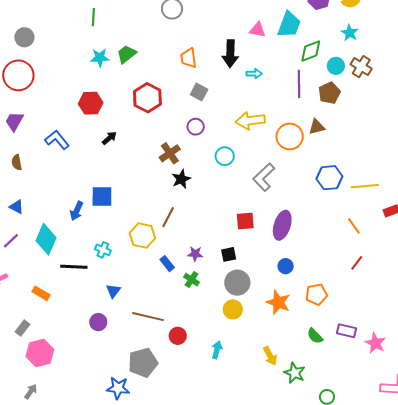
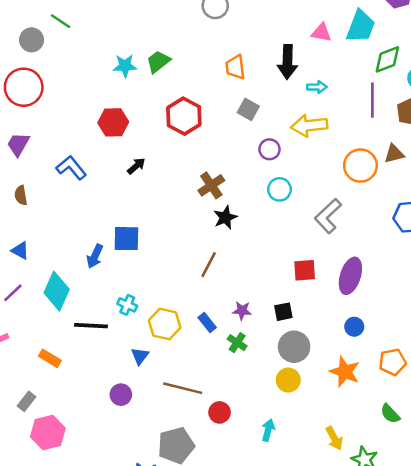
green line: (93, 17) -> (61, 21), moved, turned -60
yellow arrow: (250, 121) -> (309, 126), moved
purple circle: (196, 127) -> (269, 149), moved
yellow hexagon: (142, 236) -> (165, 324), moved

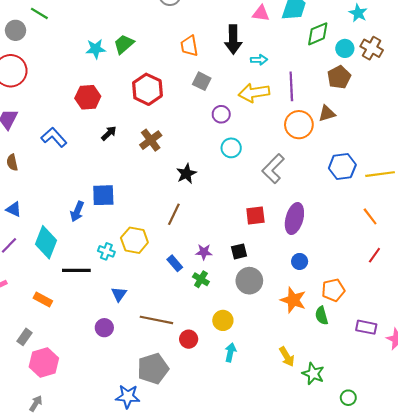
purple line: (372, 100) -> (291, 86), moved
brown cross: (211, 185) -> (151, 140), moved
yellow hexagon: (165, 324) -> (134, 240), moved
yellow circle: (288, 380) -> (223, 320), moved
green semicircle: (390, 414) -> (322, 316), moved, turned 30

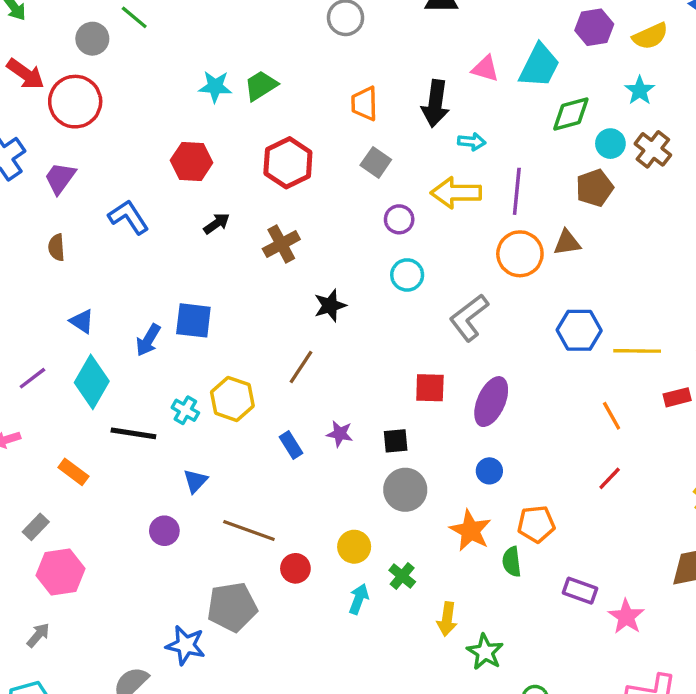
blue triangle: (14, 209) -> (82, 321), moved
green cross: (201, 279) -> (402, 576), moved
yellow arrow: (287, 357) -> (447, 619), turned 30

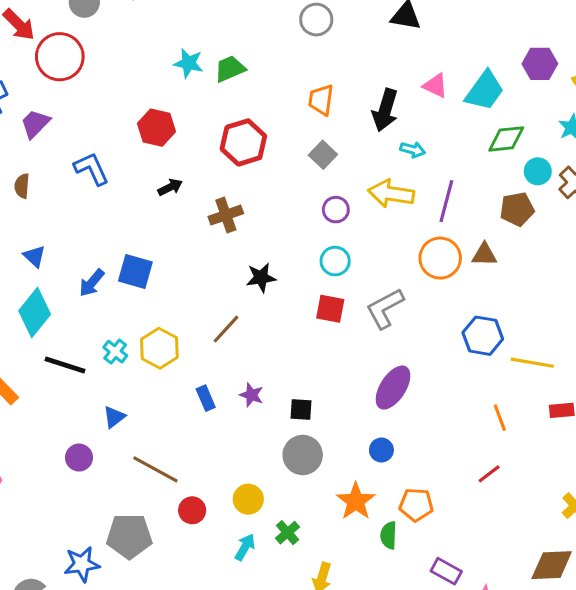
red square: (430, 388) -> (330, 309), moved
blue star: (186, 645) -> (82, 564), turned -30

